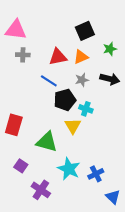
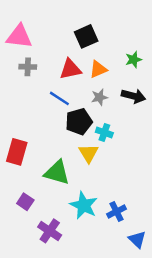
black square: (85, 31) -> (86, 36), moved

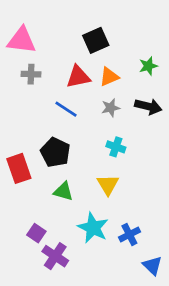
black pentagon: (79, 122) -> (55, 152), moved, turned -30
red rectangle: (17, 152) -> (19, 168), turned -35
yellow triangle: (89, 153) -> (108, 185), moved
green triangle: (57, 173) -> (63, 191), size x0.7
purple square: (25, 202) -> (36, 233), moved

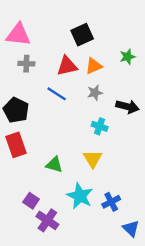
black arrow: (148, 106) -> (127, 107), moved
black pentagon: (55, 152) -> (16, 110), moved

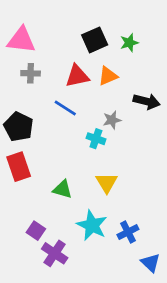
green star: (127, 57) -> (129, 43), moved
gray star: (95, 93) -> (112, 120), moved
black arrow: (127, 107) -> (147, 101), moved
cyan cross: (100, 126) -> (96, 139), moved

